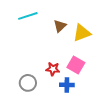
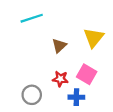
brown triangle: (60, 26) -> (59, 46), moved
yellow triangle: (82, 33) -> (94, 38), turned -30

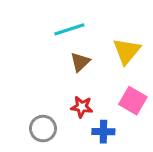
cyan line: (32, 18) -> (69, 29), moved
pink square: (87, 74) -> (133, 101), moved

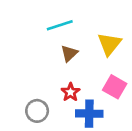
red star: (82, 107) -> (71, 92), turned 30
blue cross: (103, 132) -> (89, 114), size x1.4

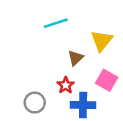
brown triangle: (69, 53) -> (76, 58), moved

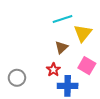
cyan line: (56, 23) -> (63, 19), moved
gray circle: (35, 103) -> (17, 78), moved

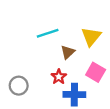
cyan line: (63, 19) -> (48, 33), moved

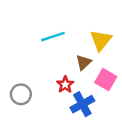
brown triangle: (68, 52) -> (84, 62), moved
blue cross: (74, 95) -> (82, 104), turned -30

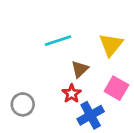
brown triangle: (84, 62) -> (80, 69), moved

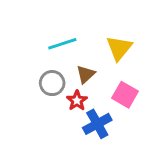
gray circle: (23, 104) -> (52, 83), moved

